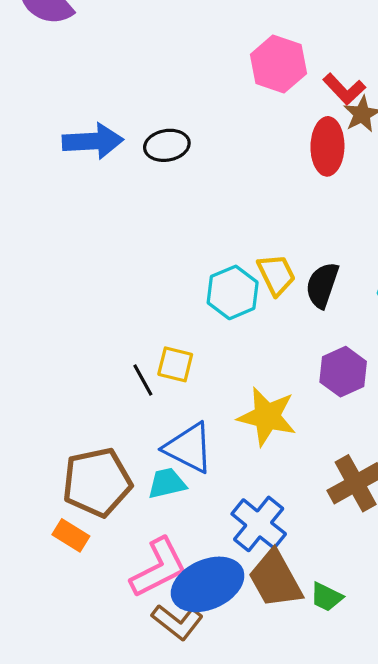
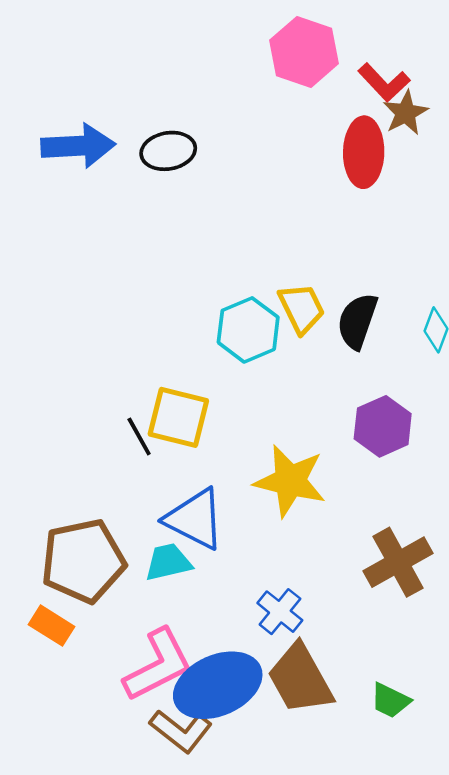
yellow square: (175, 364) -> (178, 417), size x1.4
blue cross: (259, 524) -> (280, 612), size x0.7
green trapezoid: (326, 597) -> (390, 700), moved

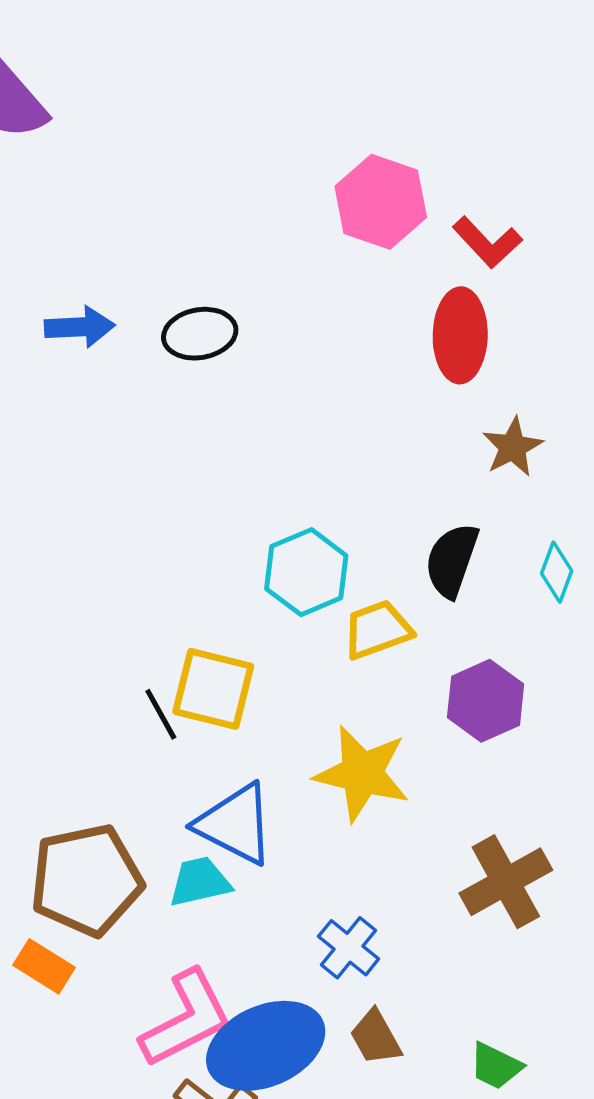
brown star: (406, 113) -> (513, 447), moved
blue arrow: (78, 146) -> (80, 327), size x0.7
yellow trapezoid: (301, 308) -> (377, 630), moved, turned -84
brown trapezoid: (300, 679) -> (376, 1037), size x0.6

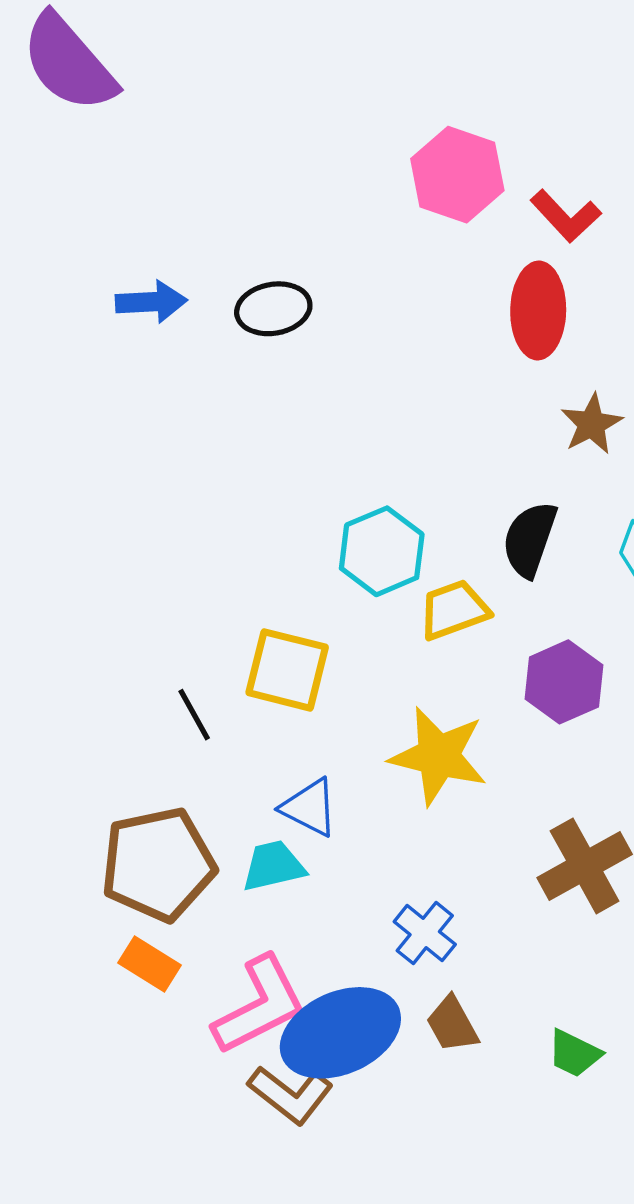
black line: (161, 714) -> (194, 715), moved
blue triangle: (235, 824) -> (309, 808), size x0.7
orange rectangle: (44, 966) -> (150, 964), moved

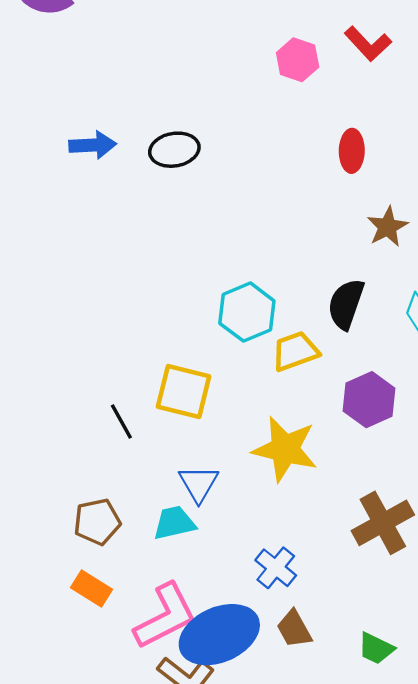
pink hexagon: (457, 175) -> (298, 60), size x0.7
red L-shape: (566, 216) -> (368, 44), moved
red ellipse: (538, 311) -> (352, 151), size x0.7
blue triangle: (309, 808) -> (199, 484), turned 33
brown pentagon: (158, 864) -> (97, 522), size x0.6

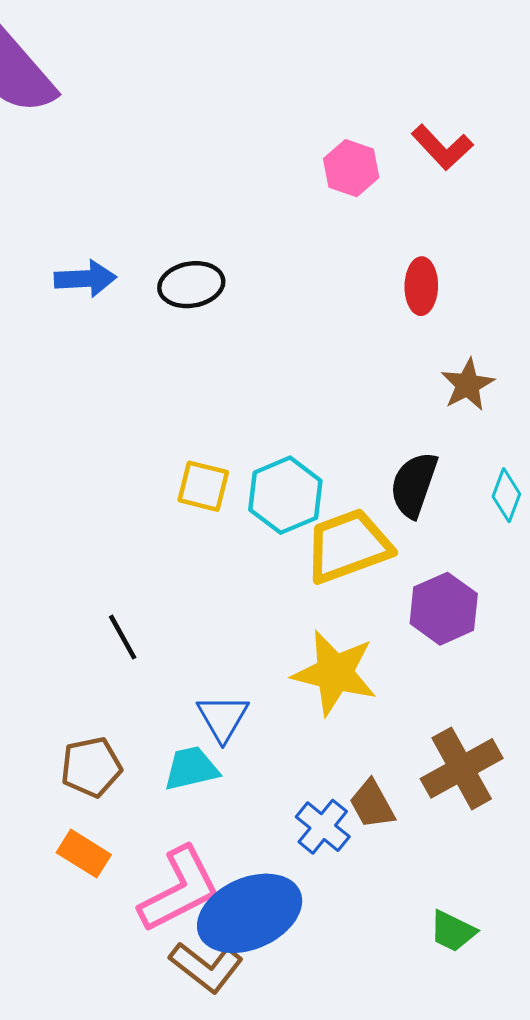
yellow trapezoid: (295, 351) -> (348, 546), size x1.4
yellow square: (184, 392) -> (203, 486), moved, size x0.7
brown trapezoid: (294, 629) -> (372, 804), moved

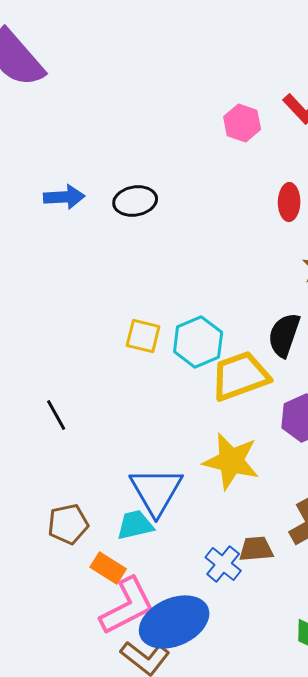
black line: (123, 637) -> (56, 415), moved
blue triangle: (223, 718) -> (156, 491), size x1.5
brown trapezoid: (372, 804) -> (256, 549), turned 114
orange rectangle: (84, 854) -> (108, 568), moved

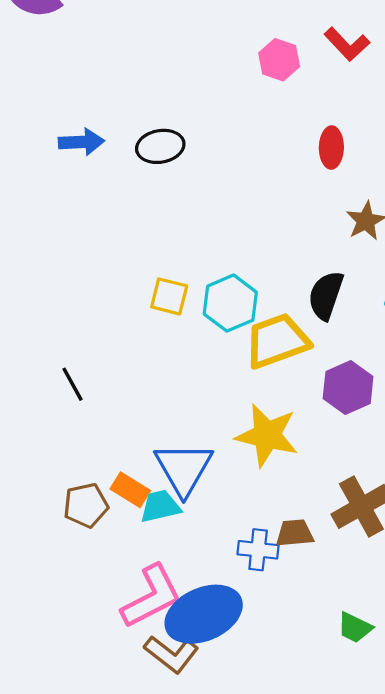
blue cross: (223, 564) -> (258, 550), turned -33
orange rectangle: (108, 568) -> (130, 490), moved

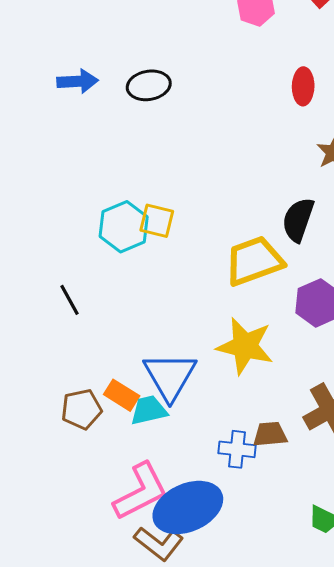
cyan hexagon: (230, 303) -> (124, 227), moved

